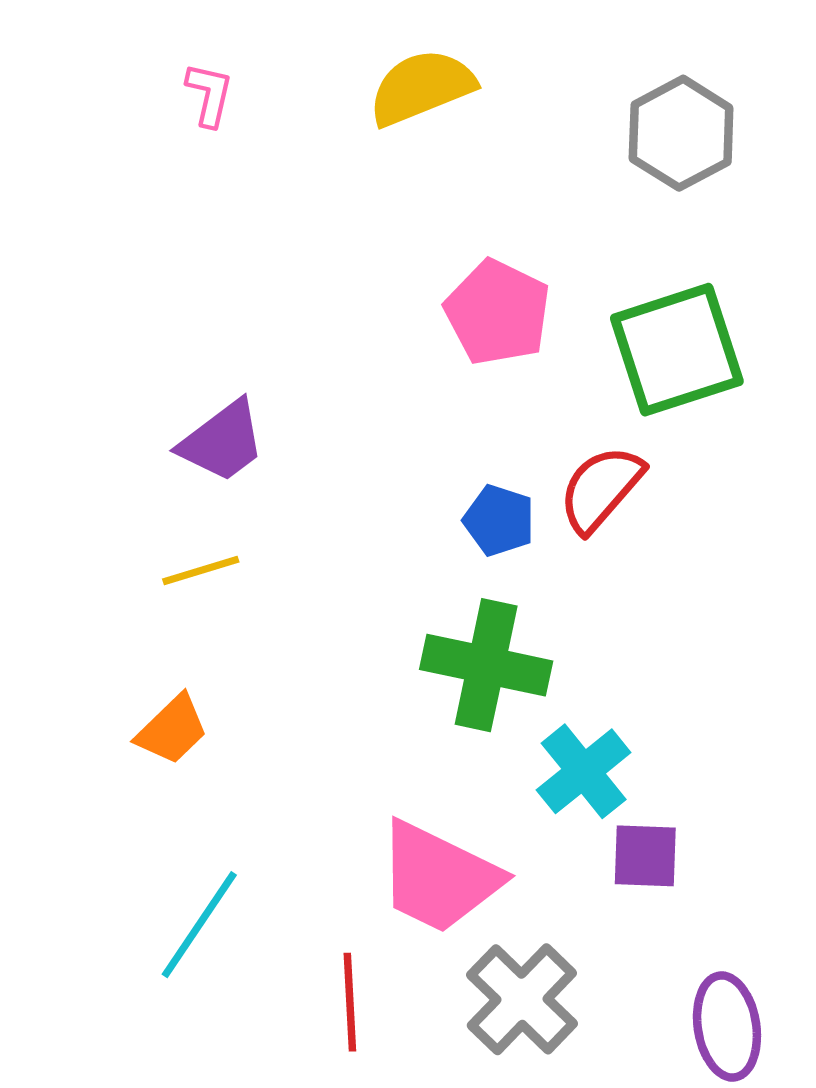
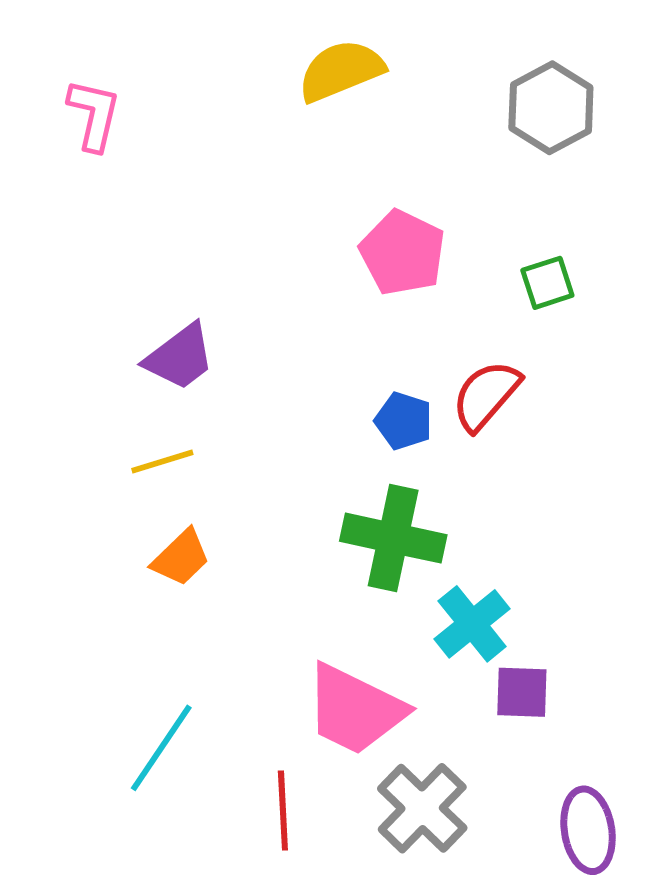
pink L-shape: (209, 94) -> (94, 115), moved, size x1.4
green square: (677, 350) -> (547, 283), size x0.5
orange trapezoid: (172, 730) -> (181, 558), moved

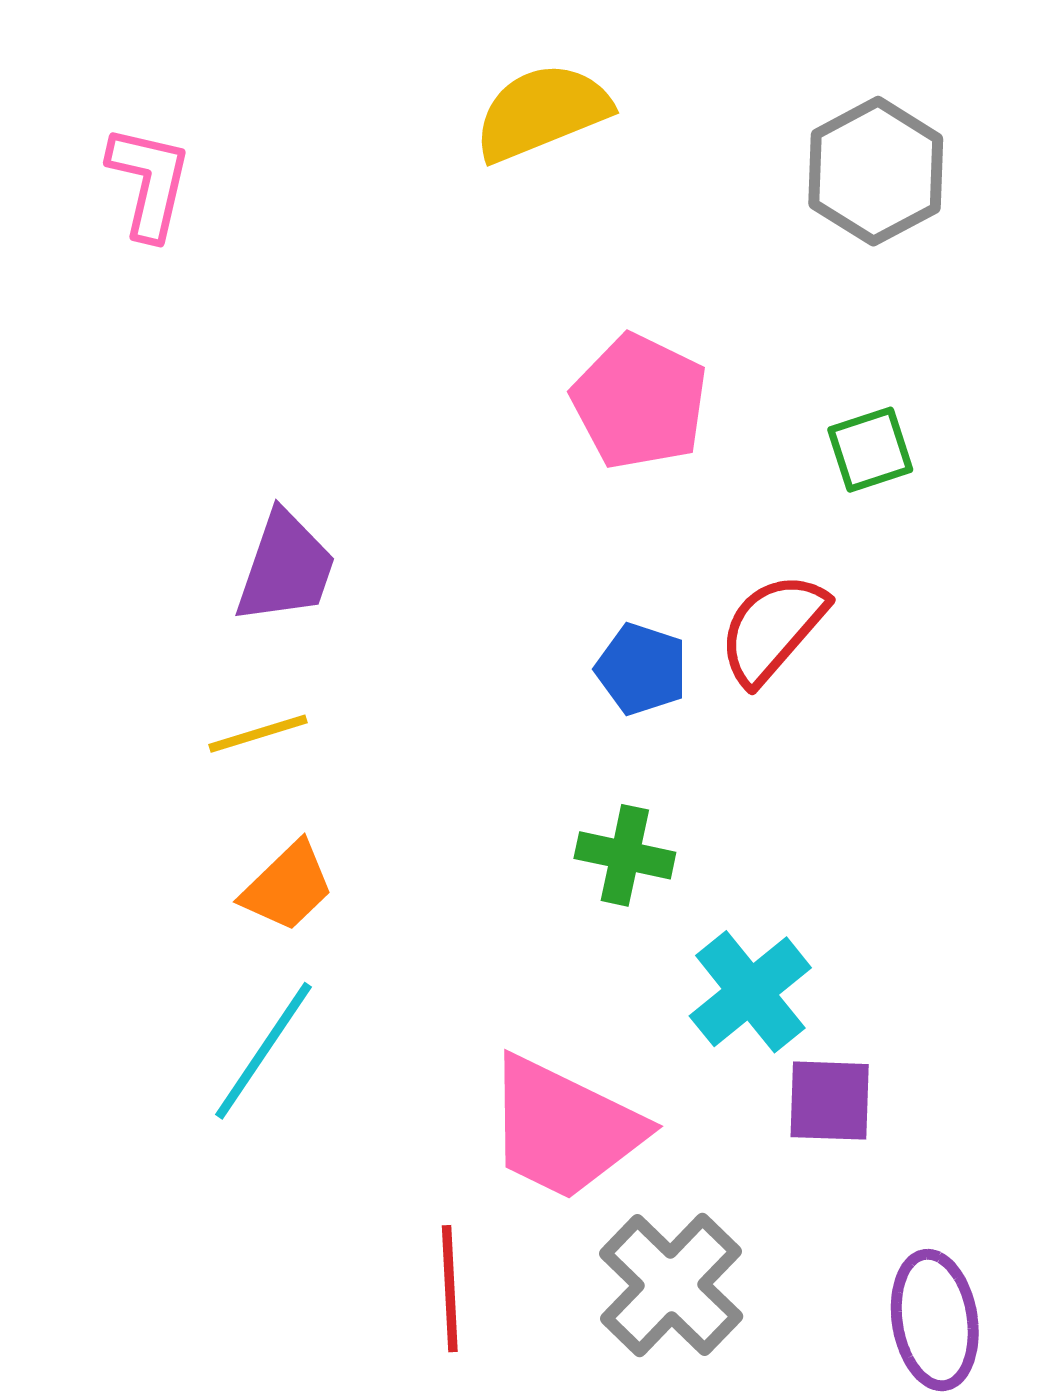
purple trapezoid: (180, 357) -> (286, 568), turned -34
green cross: (393, 538) -> (625, 855), size x0.6
cyan line: (161, 748) -> (263, 1051), moved

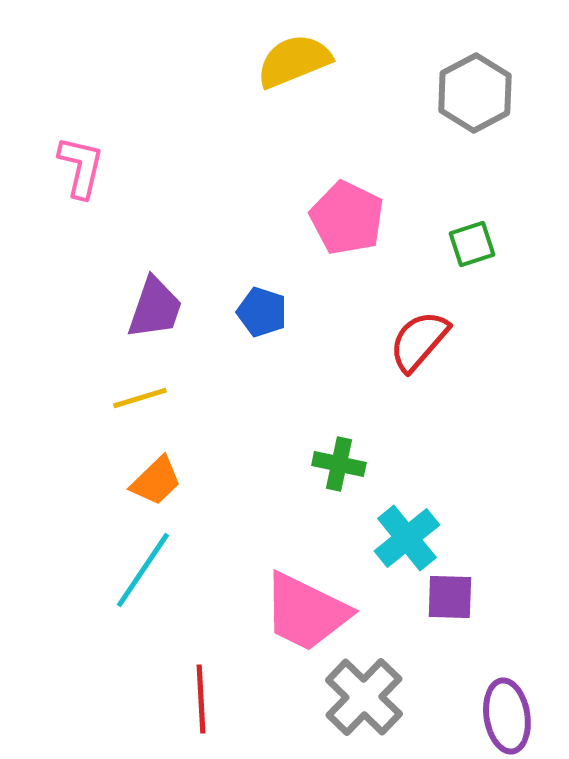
pink L-shape: (149, 182) -> (81, 167), moved
blue pentagon: (642, 669) -> (262, 312), moved
red line: (450, 1289) -> (201, 699), moved

